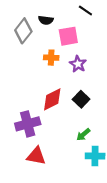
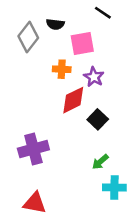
red diamond: (52, 99) -> (73, 100), moved
red triangle: (36, 156) -> (35, 203), moved

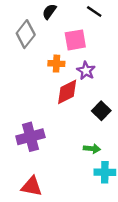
black semicircle: (55, 24) -> (49, 12), moved, turned 119
black square: (98, 119) -> (101, 111), moved
green arrow: (100, 162) -> (92, 149), turned -133

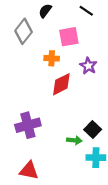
purple star: (86, 71) -> (88, 66), moved
black square: (101, 111) -> (93, 130), moved
green arrow: (92, 149) -> (74, 140), moved

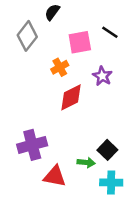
black line: (86, 11) -> (110, 32), moved
orange cross: (52, 58) -> (60, 67), turned -32
red triangle: (29, 171) -> (55, 176), moved

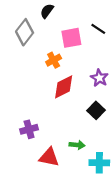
purple star: (102, 76) -> (99, 78), moved
purple cross: (32, 145) -> (29, 129), size x0.7
black square: (107, 150) -> (96, 110), moved

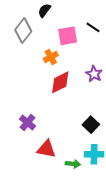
black square: (96, 110) -> (91, 125), moved
purple cross: (29, 129) -> (27, 123), turned -35
green arrow: (77, 145) -> (73, 164), moved

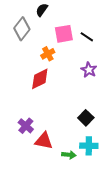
black line: (93, 27) -> (87, 37), moved
red diamond: (60, 82) -> (40, 79), moved
purple cross: (27, 123) -> (26, 126), moved

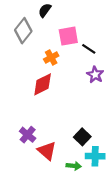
black line: (87, 37) -> (89, 49), moved
black square: (86, 118) -> (82, 137), moved
red triangle: (44, 141) -> (47, 151), turned 30

